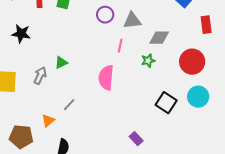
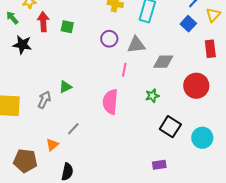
black star: (21, 34) -> (22, 45), moved
green star: (148, 61) -> (152, 96), moved
cyan circle: (198, 97) -> (202, 138), moved
purple rectangle: (136, 139) -> (159, 165), moved, turned -56

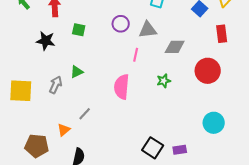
green square: (67, 27) -> (79, 30), moved
black star: (22, 45) -> (46, 41), moved
black square: (170, 127) -> (153, 148), moved
purple rectangle: (159, 165) -> (180, 150), moved

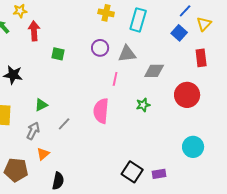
black star: (46, 41) -> (13, 75), moved
green triangle: (77, 72) -> (41, 105), moved
gray arrow: (56, 85) -> (33, 131), moved
gray line: (85, 114) -> (64, 124), moved

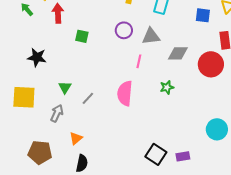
blue square: (179, 33) -> (203, 15), turned -35
red circle: (187, 95) -> (211, 64), moved
green triangle: (41, 105) -> (65, 87), turned -32
gray line: (64, 124) -> (88, 98), moved
orange triangle: (43, 154) -> (76, 138), moved

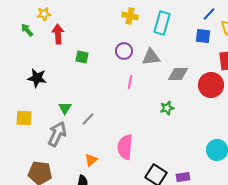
pink line: (139, 61) -> (130, 82), moved
pink semicircle: (125, 93) -> (125, 147), moved
yellow square: (24, 97) -> (24, 118), size x0.7
gray arrow: (57, 113) -> (57, 134), size x1.4
orange triangle: (76, 138) -> (91, 160), moved

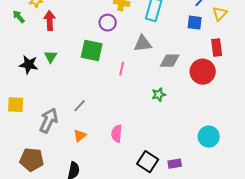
purple circle: (124, 51) -> (108, 23), moved
green square: (82, 57) -> (92, 51), moved, size x1.6
green triangle: (65, 108) -> (51, 57), moved
pink semicircle: (125, 147) -> (117, 134), size x0.7
orange triangle: (91, 160) -> (80, 136), moved

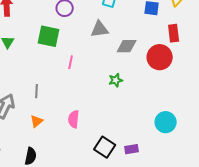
pink line: (122, 69) -> (71, 62), moved
gray line: (80, 106) -> (37, 91), turned -40

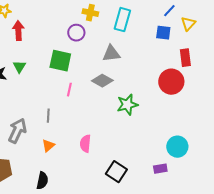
gray diamond: (127, 46) -> (102, 81), moved, turned 30
pink line: (71, 62) -> (69, 90), moved
green star: (116, 80) -> (127, 105), size x1.5
purple rectangle: (132, 149) -> (160, 169), moved

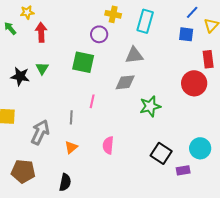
gray diamond: (102, 81) -> (125, 82), turned -35
pink line: (69, 90) -> (92, 101), moved
black square: (116, 172) -> (161, 153), moved

